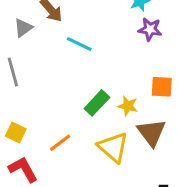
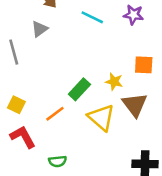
gray triangle: (23, 28) -> (40, 29), moved
cyan line: (79, 44) -> (92, 17), moved
green rectangle: (97, 103) -> (79, 89), moved

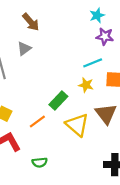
cyan line: (92, 17) -> (93, 63), moved, turned -48
yellow star: (114, 82) -> (86, 85), moved

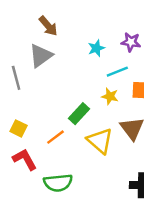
cyan star: (97, 15) -> (96, 48), moved
gray triangle: (24, 49) -> (41, 56), size x1.5
green semicircle: (40, 162) -> (58, 183), size x1.6

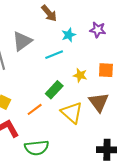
brown arrow: (48, 26) -> (49, 13), moved
cyan line: (117, 72) -> (54, 55), moved

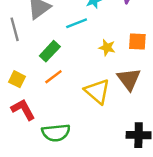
green rectangle: (54, 90) -> (50, 51), moved
orange line: (35, 109) -> (53, 77), moved

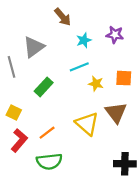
cyan line: (77, 23) -> (79, 67), moved
orange line: (53, 77) -> (47, 133), moved
red L-shape: (23, 110) -> (19, 140), turned 70

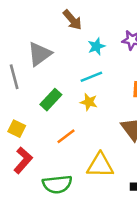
yellow star: (96, 84) -> (89, 102), moved
yellow triangle: (87, 124) -> (100, 165), moved, turned -40
orange line: (47, 133) -> (66, 136), moved

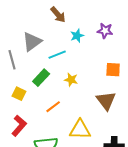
cyan line: (91, 77) -> (57, 55), moved
yellow square: (17, 129) -> (19, 94), moved

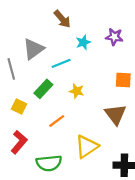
yellow triangle: (80, 130) -> (87, 146), turned -35

